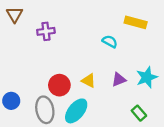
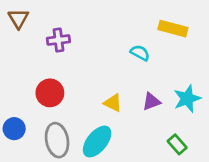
red circle: (59, 85) -> (50, 93), moved

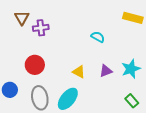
brown triangle: (18, 19) -> (22, 18), moved
yellow rectangle: (173, 29) -> (133, 18), moved
green rectangle: (177, 144) -> (132, 101), moved

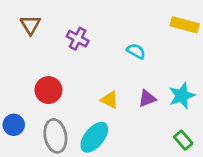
purple cross: (41, 28) -> (78, 39), moved, turned 35

